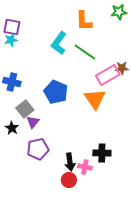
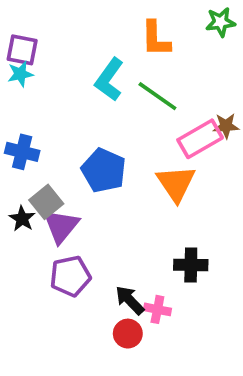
purple triangle: (33, 122) -> (61, 226), size x1.5
black star: (12, 128) -> (22, 219), moved
black cross: (102, 153) -> (191, 265), moved
black arrow: (70, 162) -> (130, 300), turned 144

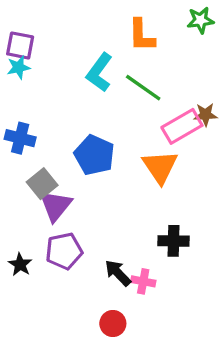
black star: (22, 219) -> (20, 265), moved
red circle: (128, 334) -> (113, 323), moved

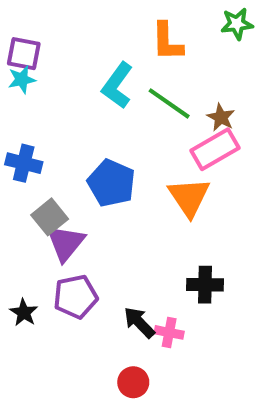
brown star: (206, 115) -> (221, 117), moved, turned 30

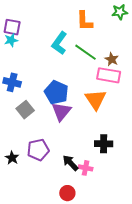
pink rectangle: (215, 149) -> (109, 75), turned 40
purple triangle: (66, 243) -> (61, 112), moved

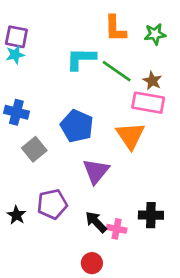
green star: (120, 12) -> (155, 34), moved
cyan L-shape: (59, 43) -> (81, 59), turned 55
purple triangle: (61, 112) -> (96, 171), moved
black cross: (104, 144) -> (151, 215), moved

